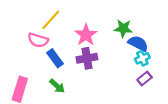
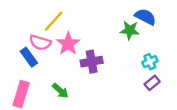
pink star: (86, 35) -> (68, 44), moved
blue semicircle: (138, 43) -> (145, 17), moved
blue rectangle: (55, 58) -> (29, 57), moved

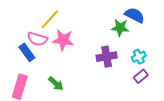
pink star: (68, 44) -> (63, 40), turned -30
purple cross: (92, 62) -> (107, 57), moved

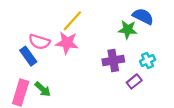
yellow line: (50, 19) -> (72, 21), moved
purple rectangle: (141, 76) -> (134, 81), moved
green arrow: (56, 84) -> (43, 89), moved

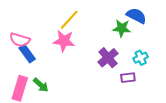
pink semicircle: (39, 42) -> (20, 40), moved
purple cross: (113, 61) -> (108, 58), turned -30
purple rectangle: (134, 81) -> (128, 78), turned 32

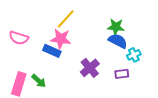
blue semicircle: (136, 16) -> (118, 41), moved
blue rectangle: (27, 53) -> (52, 51), moved, turned -30
purple cross: (108, 58) -> (90, 68), moved

